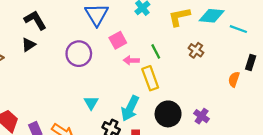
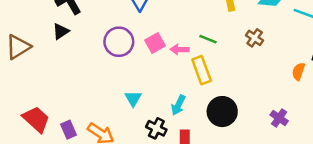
pink square: (118, 40) -> (155, 43), moved
green line: (156, 51) -> (208, 39), turned -40
cyan arrow: (130, 108) -> (178, 105), size x0.7
purple cross: (202, 116) -> (279, 118), moved

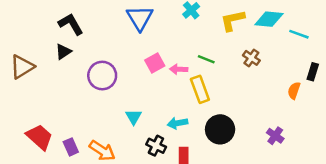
purple circle: (119, 42) -> (102, 76), moved
cyan arrow: (178, 105) -> (177, 123), turned 54

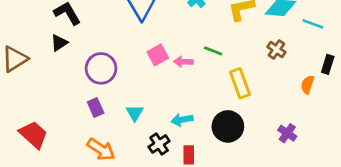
brown cross: (251, 58) -> (276, 50), moved
yellow rectangle: (200, 89) -> (240, 83), moved
black cross: (156, 146) -> (159, 144), turned 30
purple rectangle: (71, 147) -> (96, 108), moved

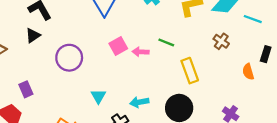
orange semicircle: (307, 85) -> (248, 72), turned -35
purple rectangle: (96, 108) -> (26, 89), moved

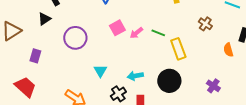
green line: (166, 42) -> (158, 33), moved
pink arrow: (141, 52) -> (136, 33), turned -40
purple rectangle: (26, 89) -> (35, 56), moved, turned 40

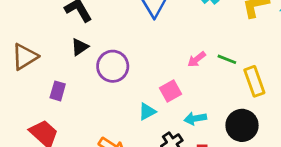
black triangle: (44, 19) -> (80, 47), moved
pink square: (117, 28) -> (170, 91), moved
cyan triangle: (100, 71) -> (147, 112), turned 32

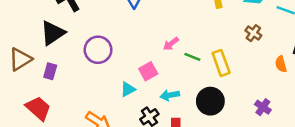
black triangle: (80, 47) -> (53, 33), moved, size x1.6
brown triangle: (25, 57) -> (20, 59), moved
green line: (227, 59) -> (192, 57), moved

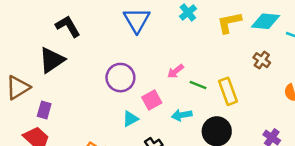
purple circle: (98, 50) -> (120, 78), moved
purple rectangle: (50, 71) -> (44, 110), moved
cyan arrow: (170, 95) -> (182, 115), moved

